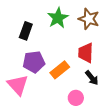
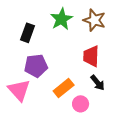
orange rectangle: (60, 70) -> (64, 88), moved

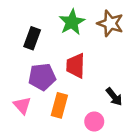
red trapezoid: (91, 56) -> (76, 66), moved
orange rectangle: (64, 88) -> (59, 105), moved, turned -36
pink triangle: (19, 90) -> (22, 105), size x0.7

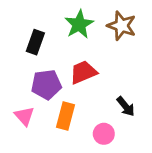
red trapezoid: (76, 66) -> (83, 72), turned 65

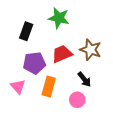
green star: (79, 24) -> (59, 18), turned -30
brown star: (122, 26) -> (91, 50), moved
black arrow: (126, 106) -> (84, 79), moved

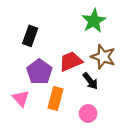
green star: (59, 18) -> (94, 21), moved, turned 30
purple pentagon: (34, 63) -> (39, 72), turned -30
black arrow: (84, 79) -> (90, 81), moved

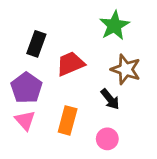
red trapezoid: (71, 61) -> (70, 64), moved
purple pentagon: (39, 72) -> (26, 88), moved

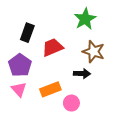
black arrow: (110, 99) -> (82, 74), turned -49
orange rectangle: (68, 120) -> (50, 89), turned 54
pink circle: (107, 139) -> (71, 103), moved

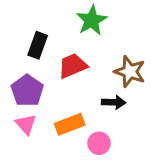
green star: (85, 19) -> (92, 20), moved

